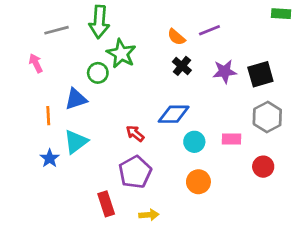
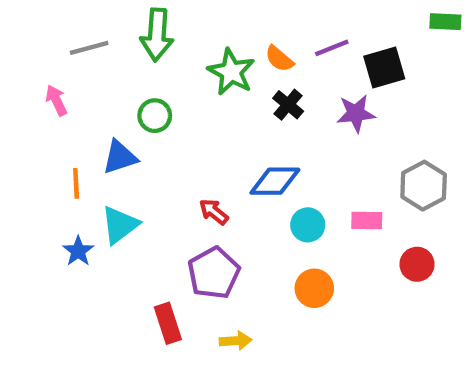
green star: (121, 54) -> (231, 72), moved
black square: (260, 74) -> (384, 68), moved

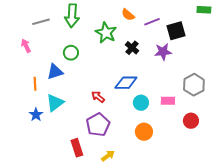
orange semicircle: (279, 59) -> (128, 15), moved
yellow arrow: (236, 341) -> (108, 156), turned -32

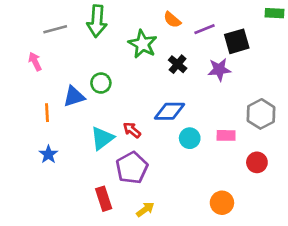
green circle: (71, 53) -> (101, 83), moved
cyan triangle: (55, 103) -> (102, 138), moved
orange circle: (144, 132) -> (222, 203), moved

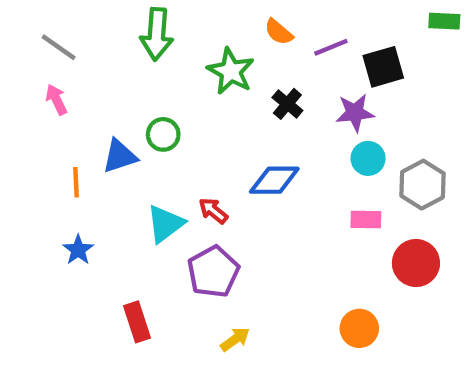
gray line: (55, 29) -> (59, 47), moved, turned 50
cyan circle: (190, 138) -> (368, 158), moved
red circle: (257, 162) -> (416, 263), size x1.4
red rectangle: (104, 199) -> (137, 322), moved

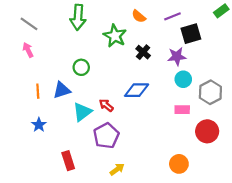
green rectangle: (444, 21) -> (221, 11), turned -40
purple line: (331, 47) -> (172, 16), moved
blue triangle: (120, 156) -> (62, 90), moved

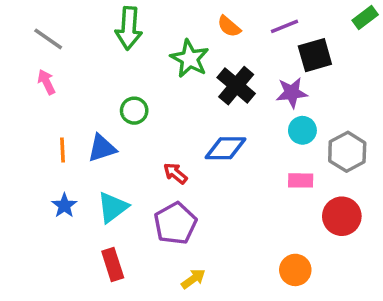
black cross: (143, 52) -> (236, 86), size x1.5
cyan triangle: (82, 112) -> (113, 207), moved

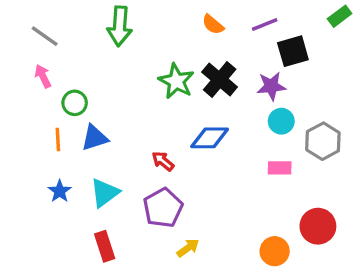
green star: (190, 59) -> (176, 81), moved
green circle: (134, 111) -> (75, 103), moved
red circle: (342, 216) -> (318, 226), moved
yellow arrow: (193, 279) -> (188, 248), moved

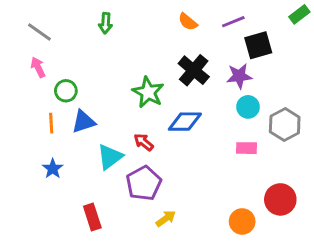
green arrow: (120, 26) -> (106, 23), size x0.6
green star: (176, 81) -> (148, 92), moved
cyan triangle: (105, 193) -> (110, 157), moved

